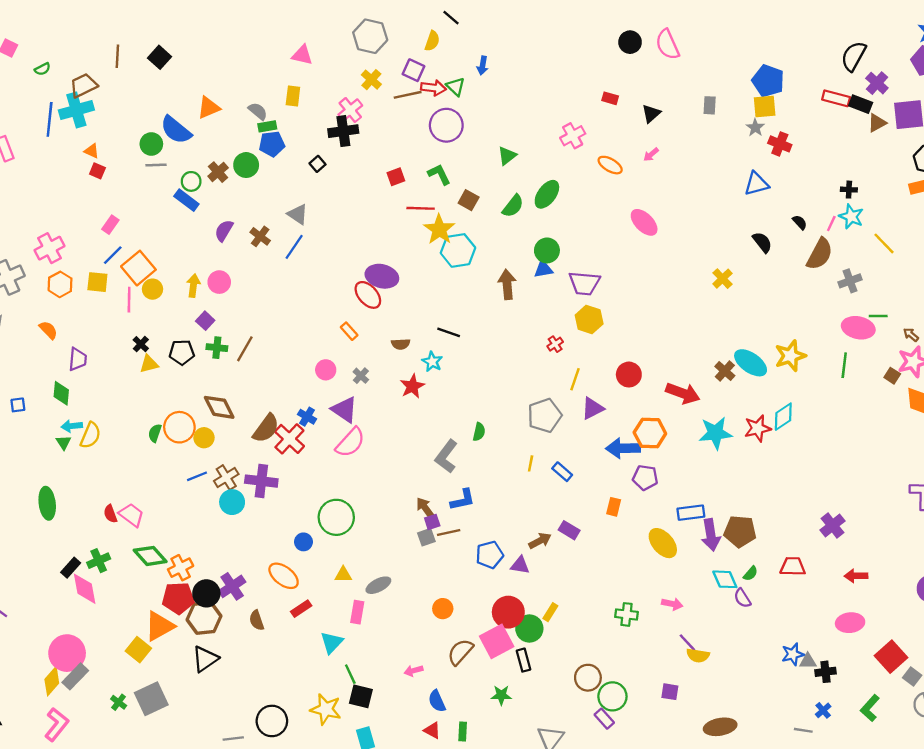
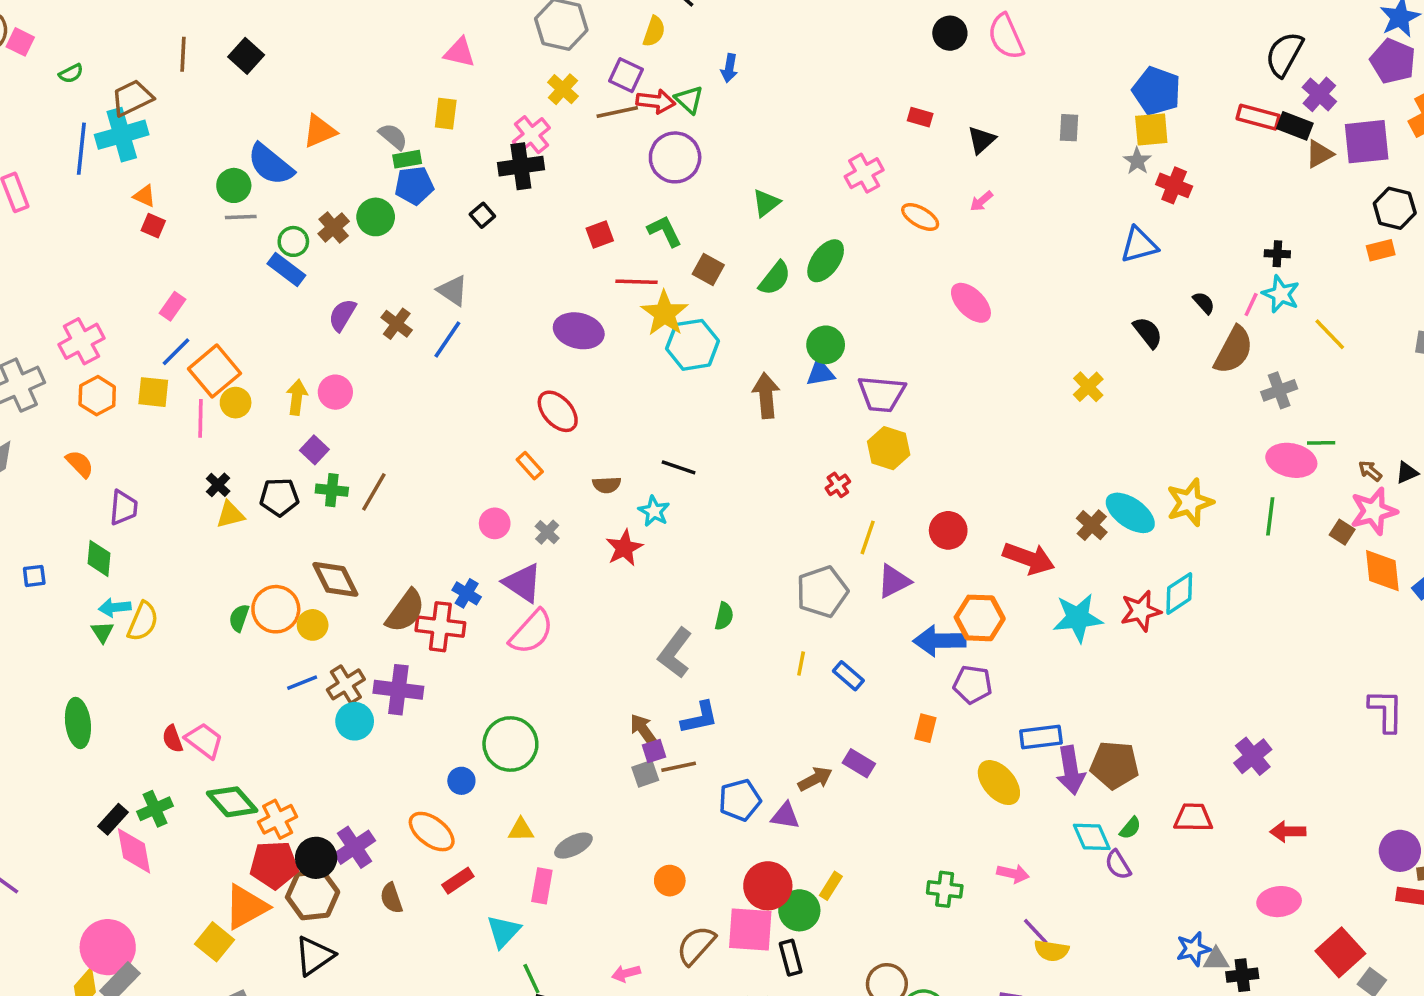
purple ellipse: (382, 276) -> (579, 331), moved
red cross: (289, 439) -> (440, 627), turned -36
pink square: (497, 641) -> (750, 930), turned 32

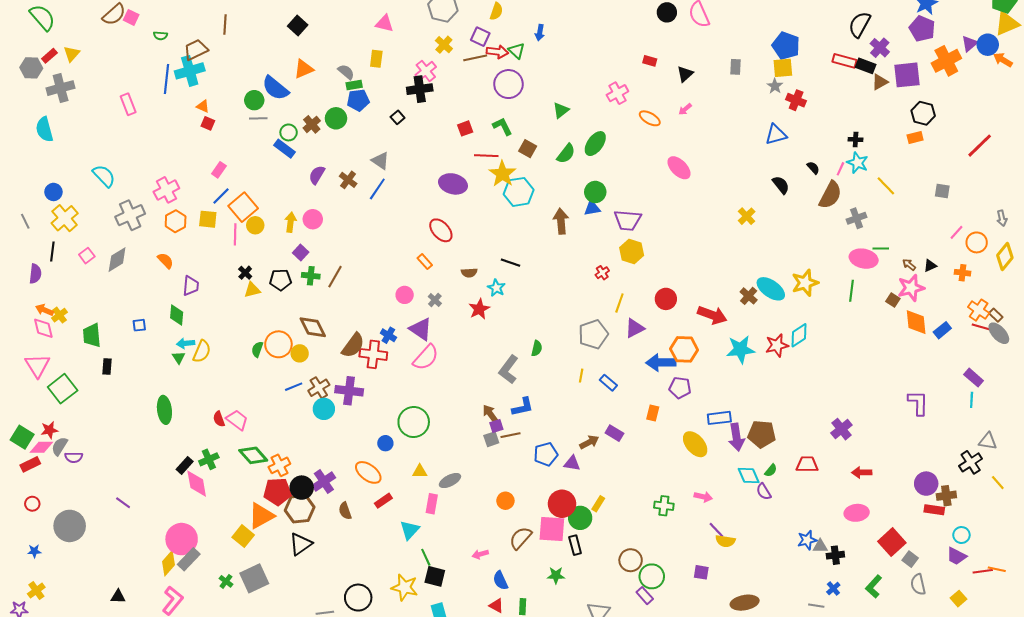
black square: (246, 56) -> (298, 26), moved
green semicircle: (71, 73) -> (160, 36), turned 32

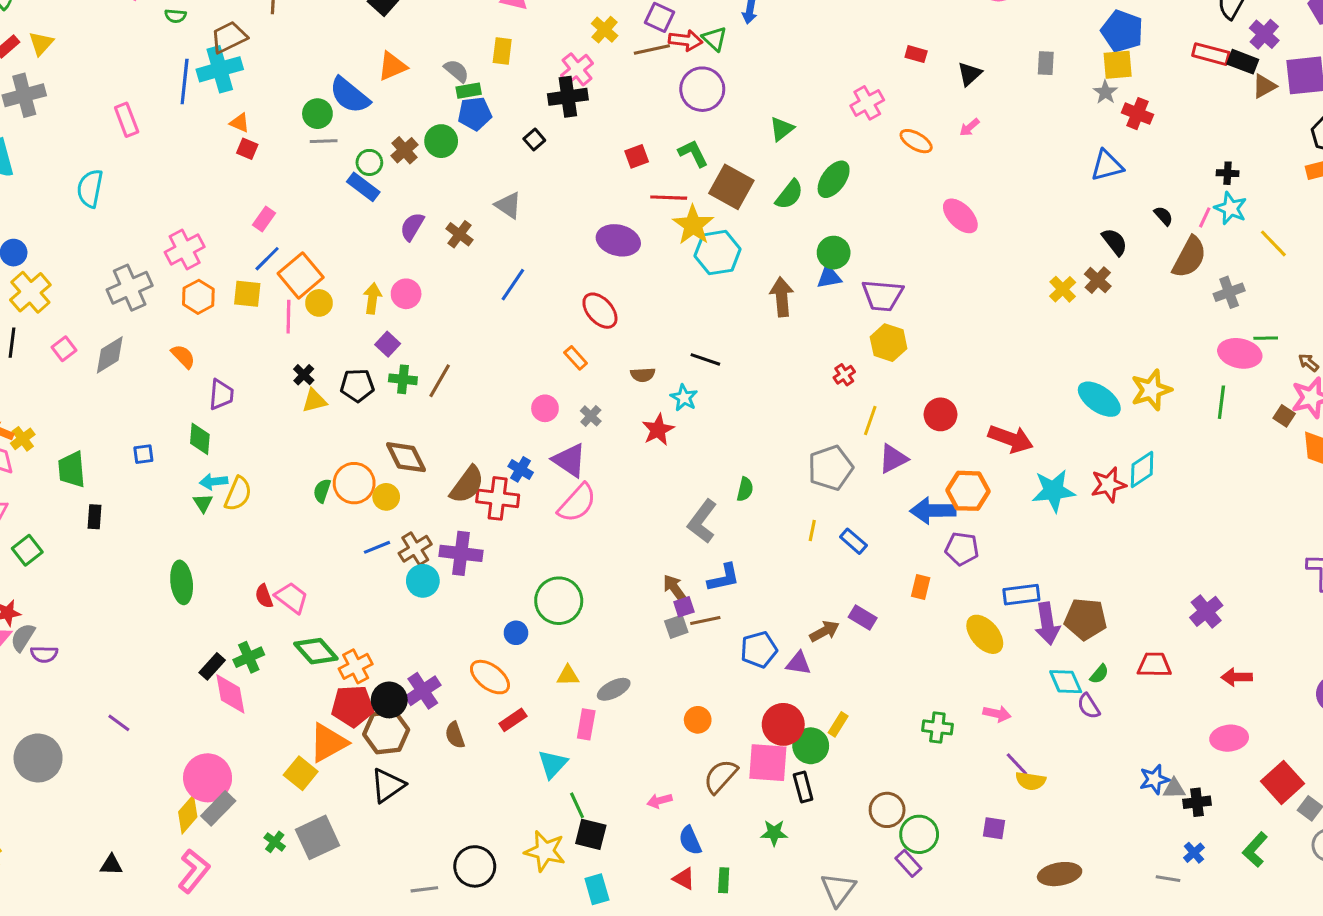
brown square: (528, 149) -> (731, 187), size x1.6
cyan semicircle: (104, 176) -> (90, 188), moved, turned -125
blue line: (377, 189) -> (513, 285), moved
brown cross: (749, 296) -> (1098, 280), moved
green square: (63, 389) -> (27, 550), size x0.7

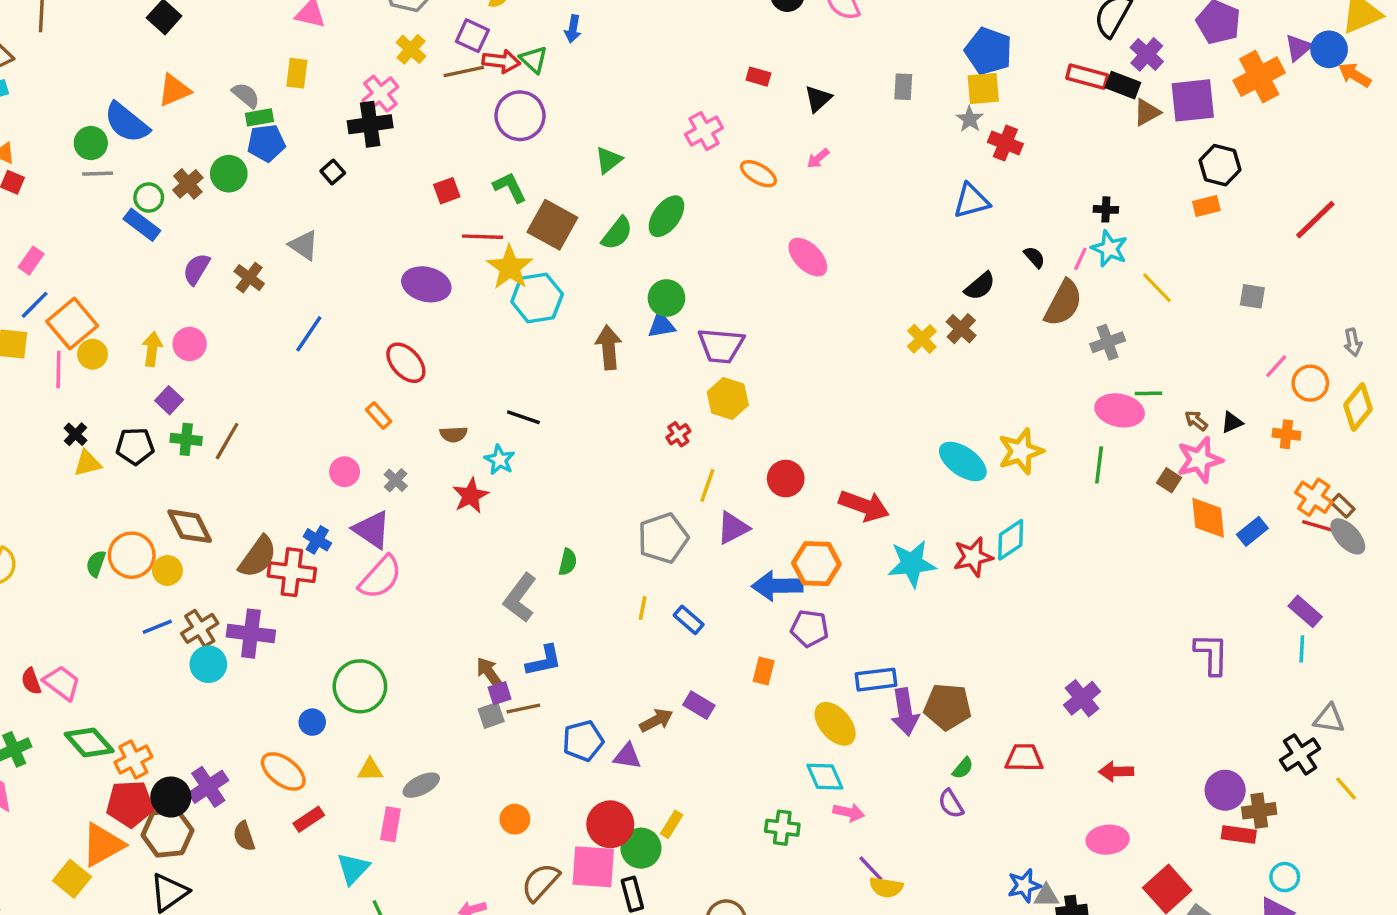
black semicircle: (1115, 242) -> (980, 286), turned 88
cyan diamond: (1066, 682) -> (825, 777), moved

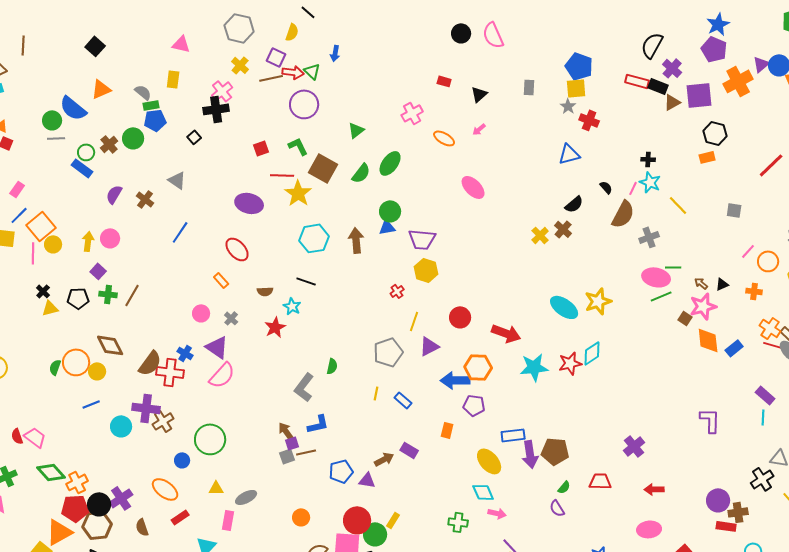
cyan hexagon: (537, 298) -> (314, 238), moved
green line: (1099, 465) -> (661, 296), moved, turned 60
brown cross: (200, 628) -> (163, 421), moved

